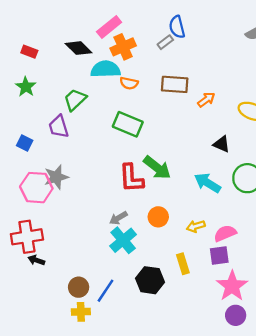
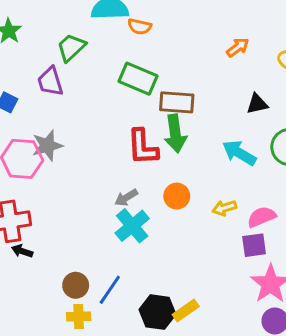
brown rectangle: (175, 84) -> (177, 102), moved
black triangle: (222, 144) -> (257, 104), turned -36
green arrow: (157, 168) -> (175, 134), turned 44
yellow rectangle: (183, 264) -> (186, 311), moved, turned 72
black hexagon: (150, 280) -> (157, 312), moved

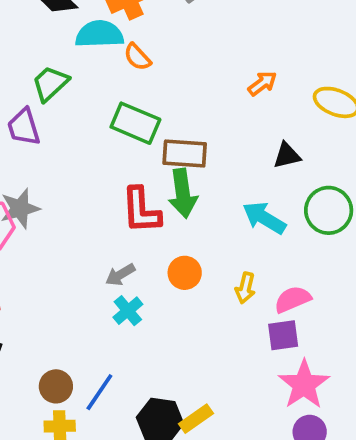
orange semicircle: (140, 27) -> (137, 57), turned 35
yellow arrow: (224, 208) -> (245, 288), turned -60
cyan cross: (132, 226) -> (128, 311), size x0.7

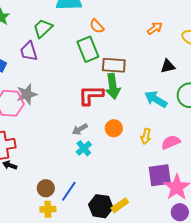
orange semicircle: (137, 57) -> (97, 26), moved
green rectangle: (135, 123) -> (88, 49), turned 45
red L-shape: (141, 210) -> (91, 95), turned 92
purple square: (283, 335) -> (160, 175), moved, size x1.4

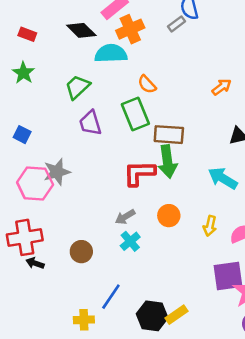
purple trapezoid: (29, 51) -> (90, 123), moved
brown circle: (46, 188) -> (81, 252), moved

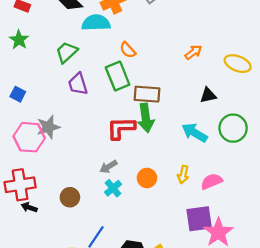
orange circle: (169, 216) -> (147, 178), moved

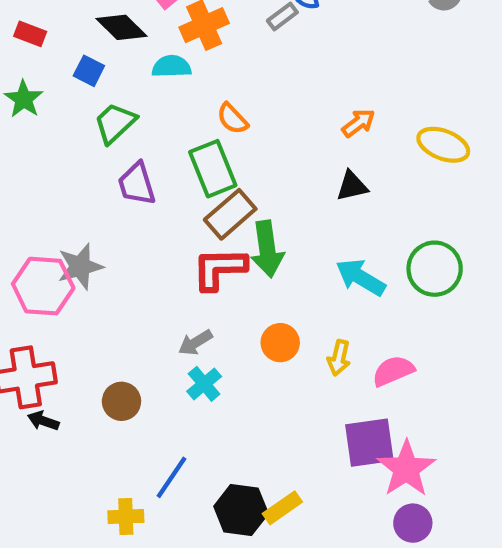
cyan semicircle: (96, 23) -> (171, 66), size x0.7
blue square: (18, 94) -> (89, 71), moved
brown rectangle: (147, 94) -> (230, 214), moved, turned -45
black triangle: (208, 95) -> (352, 186), moved
orange circle: (147, 178) -> (280, 343), moved

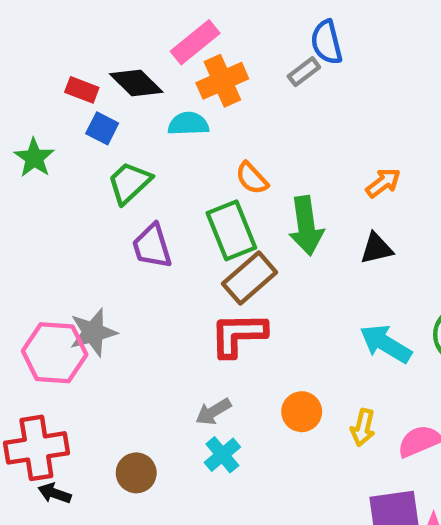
red rectangle: (30, 34) -> (82, 90), moved
green arrow: (267, 249) -> (306, 226), moved

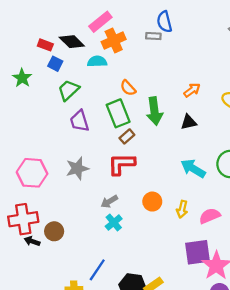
gray rectangle: (304, 72) -> (153, 36), turned 40
brown rectangle: (250, 278) -> (127, 136), size x0.6
gray star: (93, 332) -> (77, 168), moved
brown circle: (136, 473) -> (54, 231), moved

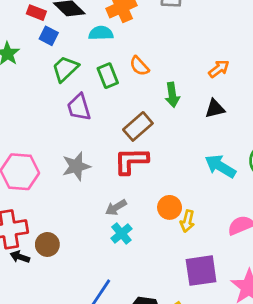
green arrow: (154, 111) -> (172, 95), size x0.7
green rectangle: (118, 113) -> (108, 76), moved, size x0.7
brown rectangle: (127, 136) -> (138, 126), size x1.5
yellow arrow: (182, 209) -> (187, 221), moved
purple square: (198, 252) -> (201, 271), moved

